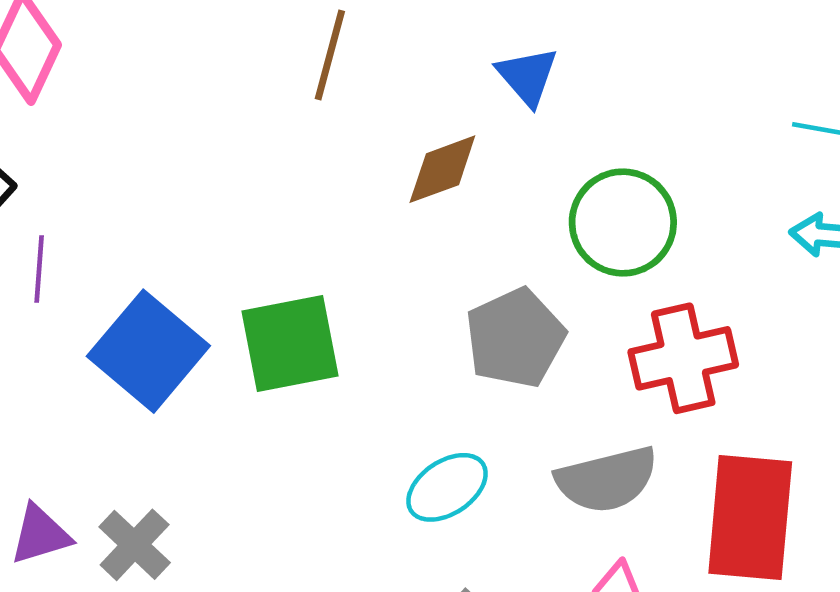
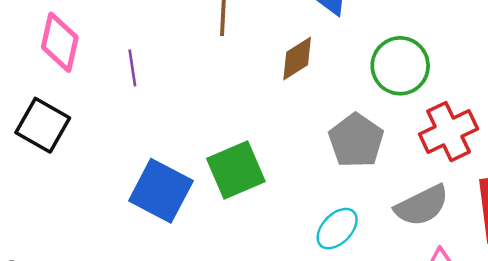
purple line: (39, 269) -> (132, 68), moved

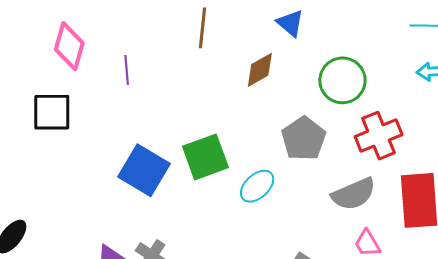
black square: (43, 125) -> (52, 112), turned -33
cyan ellipse: (337, 229) -> (257, 186), moved

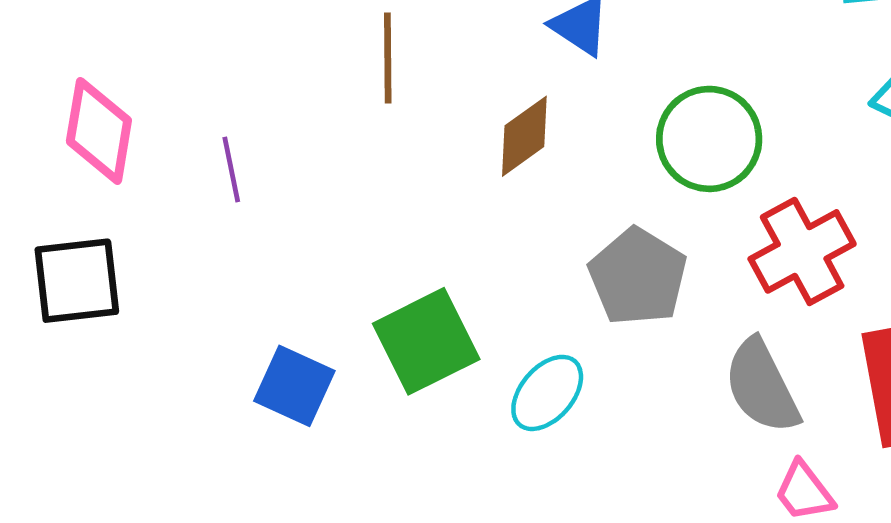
blue square: (144, 170) -> (294, 386), size x0.7
gray semicircle: (354, 194) -> (762, 386), turned 93

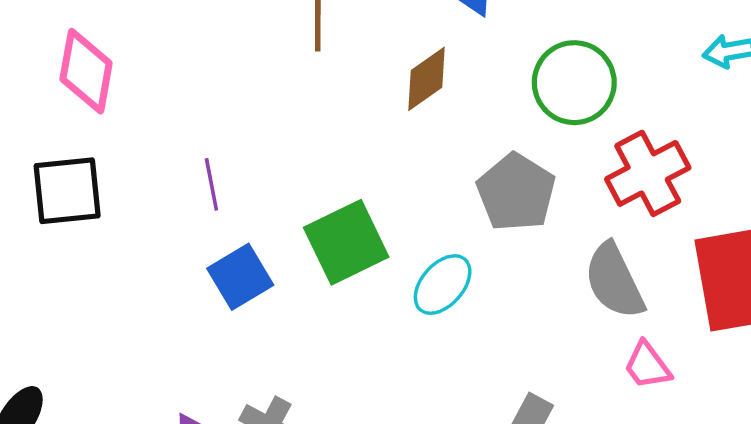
purple line: (231, 170) -> (211, 184), moved
blue square: (294, 386) -> (240, 277), turned 34

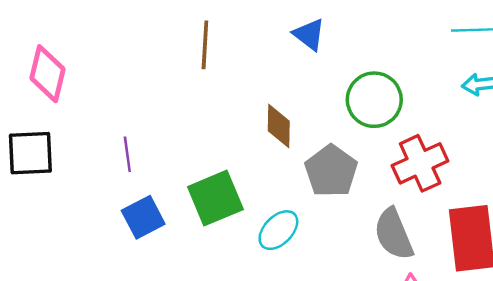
brown diamond: (426, 79) -> (279, 126), moved, turned -57

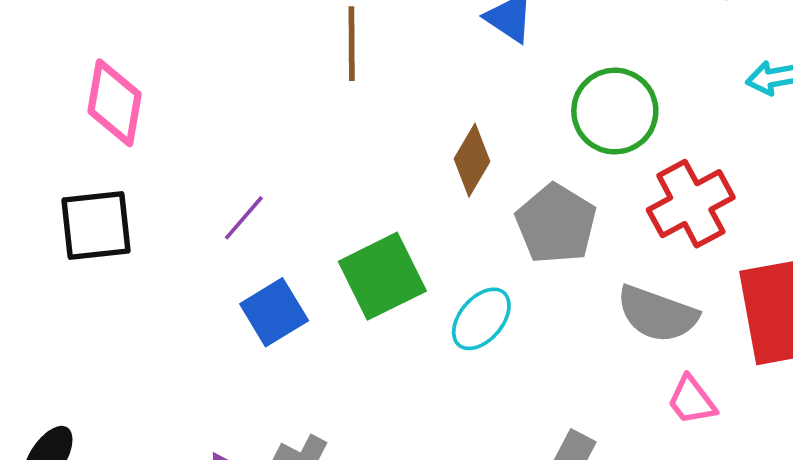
brown diamond: (279, 126) -> (472, 160), turned 33
purple line: (127, 154) -> (244, 218), turned 52
gray semicircle: (394, 234) -> (657, 314), turned -44

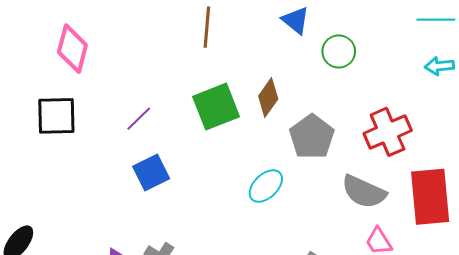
green circle: (615, 111) -> (339, 51), moved, size x0.7
green square: (382, 276) -> (216, 107), moved

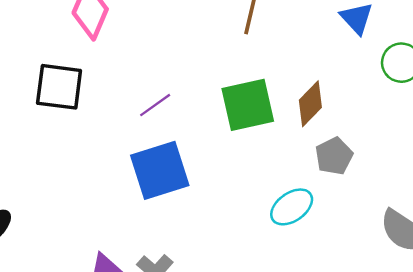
gray pentagon: (312, 137) -> (334, 156), moved, size x0.7
blue square: (151, 173) -> (160, 170), size x1.4

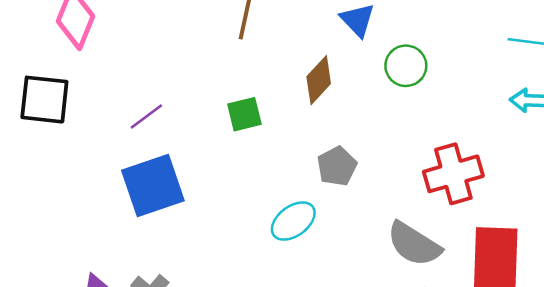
brown diamond: (310, 104) -> (319, 80), moved
green square: (248, 105) -> (244, 114), size x0.6

